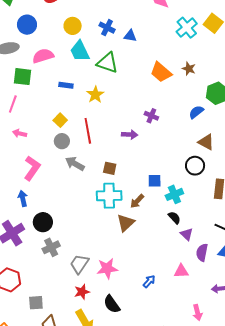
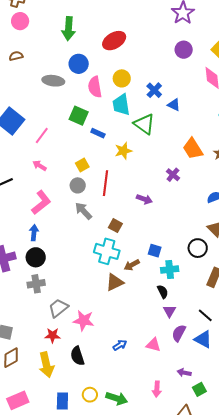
pink semicircle: (43, 56) -> (95, 87), moved, turned -100
green square: (22, 77) -> (79, 116), moved
purple cross: (151, 116) -> (173, 175), moved
blue arrow: (23, 198) -> (34, 233), moved

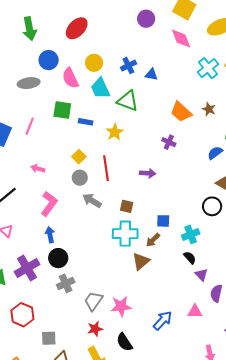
blue cross: (154, 90) -> (128, 66), turned 35
pink line: (42, 136) -> (30, 126), moved
blue square: (155, 251) -> (163, 221), moved
blue arrow: (120, 345) -> (163, 320), size x1.5

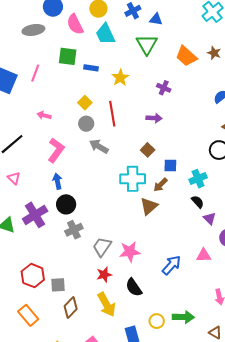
green triangle: (128, 101) -> (147, 44), moved, turned 40
purple cross: (169, 142) -> (164, 88), moved
brown square: (127, 206) -> (148, 150), moved, turned 32
red hexagon: (22, 315) -> (33, 276), moved

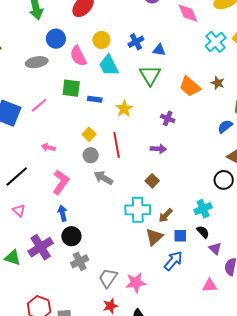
pink line: (35, 73) -> (39, 105), turned 30
blue square: (170, 166) -> (180, 236), moved
blue arrow: (171, 265) -> (173, 261), moved

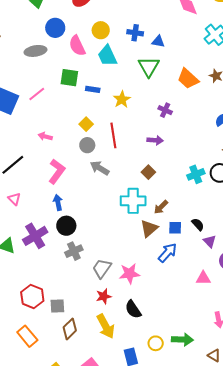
blue cross: (136, 42) -> (135, 33), turned 35
cyan cross: (203, 209) -> (196, 174), moved

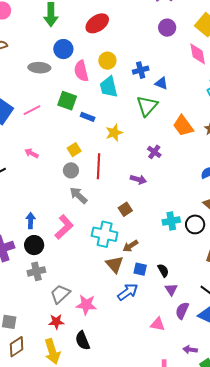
blue cross: (135, 33) -> (141, 70), turned -35
pink L-shape: (57, 171) -> (64, 227), moved
brown triangle: (149, 228) -> (115, 264), turned -42

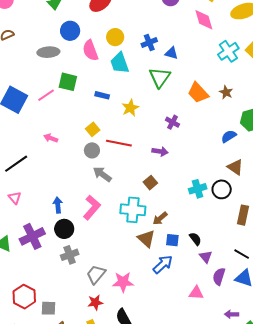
green square: (67, 101) -> (68, 82), moved
red line: (99, 166) -> (119, 143), turned -75

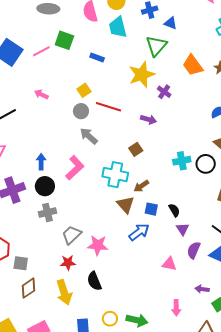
yellow star: (130, 108) -> (142, 75), moved, size x1.5

